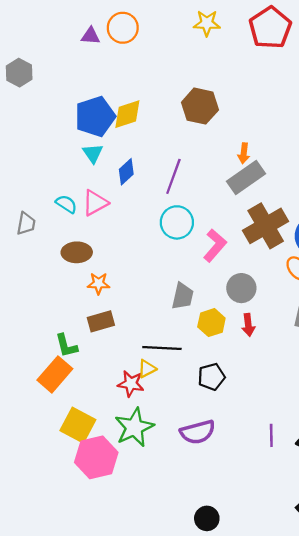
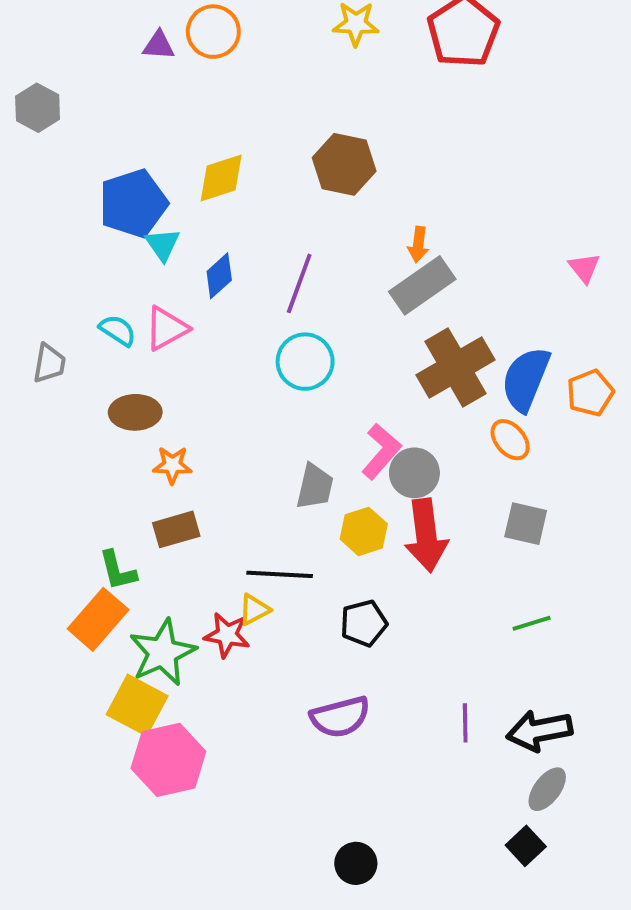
blue pentagon: (95, 116) -> (133, 203), moved
pink L-shape: (215, 245) -> (381, 451), moved
red arrow: (248, 325) -> (426, 535), size x1.8
green star: (134, 427) -> (163, 653), moved

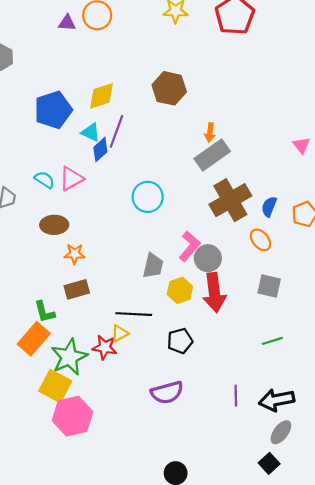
cyan triangle: (163, 244) -> (91, 132), moved, turned -30
purple line: (299, 283) -> (117, 131), moved
blue semicircle: (526, 379) -> (269, 207), size x0.6

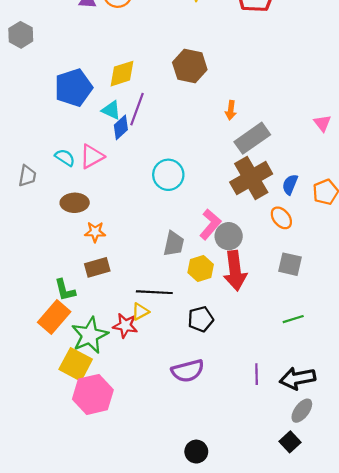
gray rectangle: (212, 155) -> (252, 138), moved

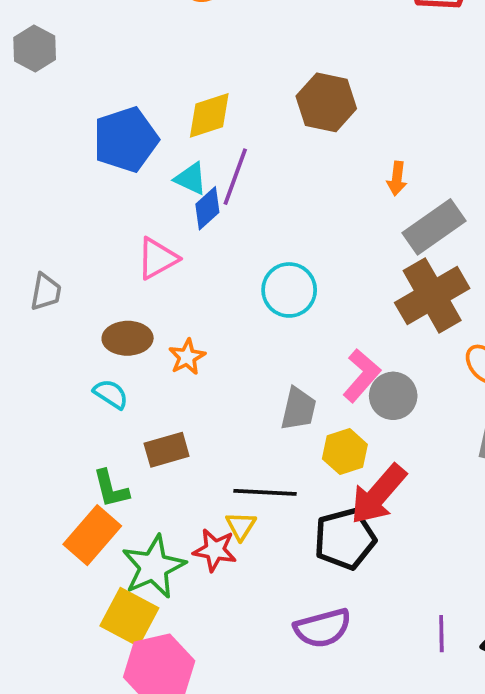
cyan semicircle: (65, 158) -> (111, 394), moved
orange star: (95, 232) -> (187, 357), moved, turned -30
red arrow: (235, 271) -> (378, 494), moved, turned 48
yellow triangle: (140, 312) -> (241, 526), turned -30
black pentagon: (201, 319) -> (345, 539), size x1.4

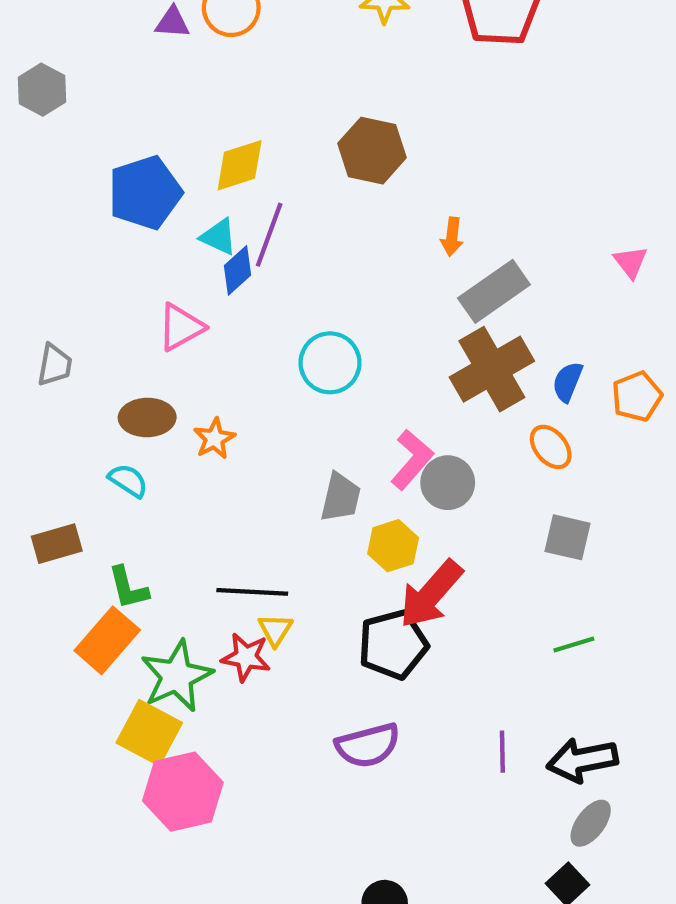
brown rectangle: (167, 450) -> (57, 544), moved
black line: (265, 492) -> (252, 592), moved

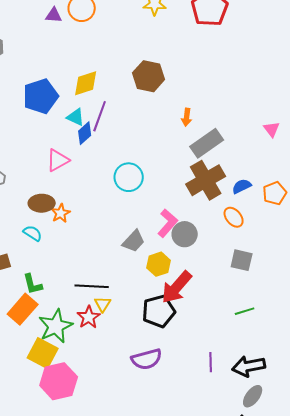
blue semicircle: (568, 382) -> (242, 186), turned 42
orange star: (214, 439) -> (61, 213), moved
gray trapezoid: (341, 497) -> (134, 241), turned 30
red star: (246, 657) -> (89, 317), turned 30

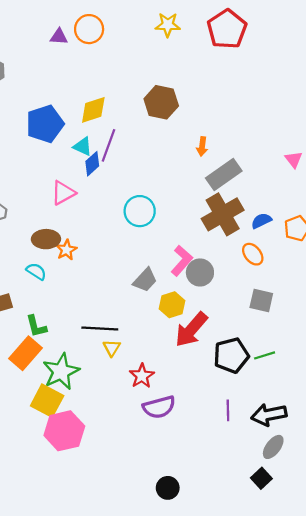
black pentagon: (159, 311) -> (231, 355), moved
red star: (89, 317) -> (142, 376), moved

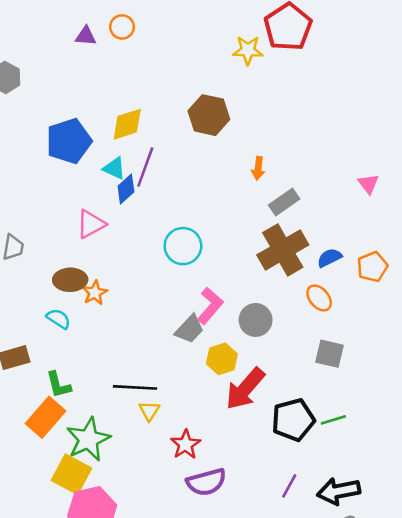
yellow star: (168, 25) -> (248, 50), moved
orange circle: (89, 29) -> (122, 27), size x0.7
gray rectangle: (224, 174) -> (284, 202), size x0.7
pink L-shape: (182, 261) -> (210, 306), moved
purple line: (228, 410) -> (289, 486), turned 30

